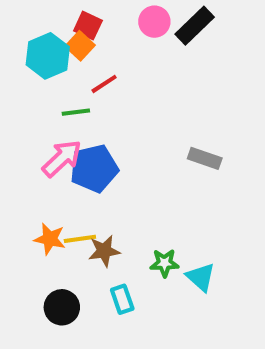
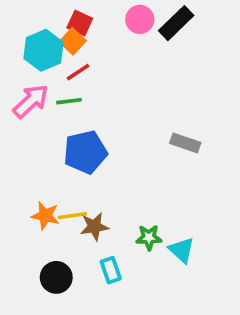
red line: (104, 84) -> (78, 72), moved
pink arrow: (62, 158) -> (31, 101), moved

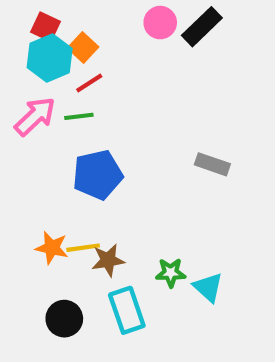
red square: (80, 23) -> (46, 27), moved
cyan rectangle: (111, 270) -> (127, 310), size x1.5

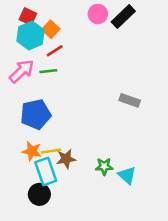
blue pentagon: (98, 175) -> (36, 114), moved
cyan rectangle: (127, 310) -> (46, 171), moved

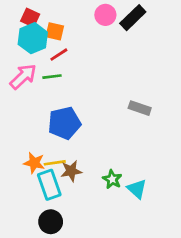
orange square: (51, 29) -> (55, 31), turned -30
blue pentagon: (36, 114) -> (64, 123), moved
green star: (104, 166) -> (112, 179), turned 30
black circle: (39, 194) -> (51, 222), moved

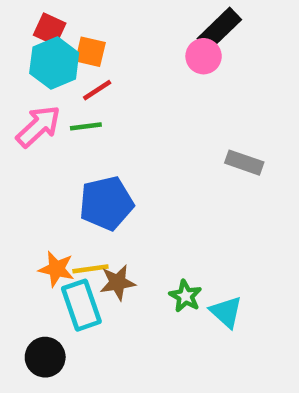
pink circle: (105, 15) -> (204, 56), moved
gray rectangle: (140, 108) -> (244, 163), moved
black circle: (51, 222) -> (45, 357), moved

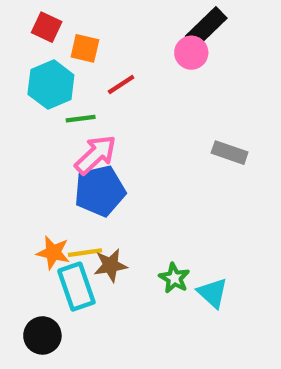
cyan hexagon: (54, 63) -> (51, 85), moved
red line: (97, 90) -> (121, 85), moved
pink arrow: (38, 126) -> (96, 155), moved

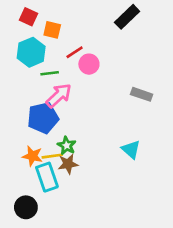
pink circle: (191, 53) -> (89, 64), moved
blue pentagon: (100, 191) -> (43, 118), moved
green star: (174, 278) -> (67, 146), moved
cyan triangle: (213, 293) -> (131, 149), moved

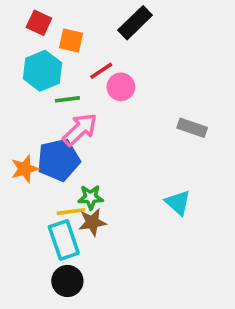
black rectangle: (127, 17) -> (135, 23), moved
green star: (67, 146) -> (91, 197), turned -30
orange star: (32, 156) -> (25, 169), moved, turned -30
black circle: (26, 207) -> (67, 281), moved

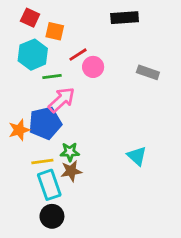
black rectangle: (135, 23) -> (125, 18), moved, turned 40
gray rectangle: (192, 128) -> (148, 72), moved
yellow line: (71, 212) -> (42, 161), moved

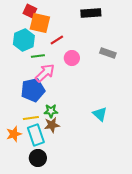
red square: (30, 18) -> (30, 11), moved
orange square: (55, 31) -> (40, 23), size x1.5
pink circle: (93, 67) -> (72, 58), moved
orange star: (19, 130) -> (14, 134), moved

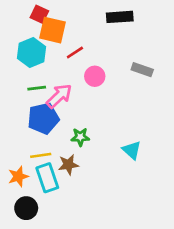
green line: (38, 56) -> (37, 88), moved
green star: (51, 111) -> (80, 137), moved
black circle: (38, 158) -> (26, 208), moved

